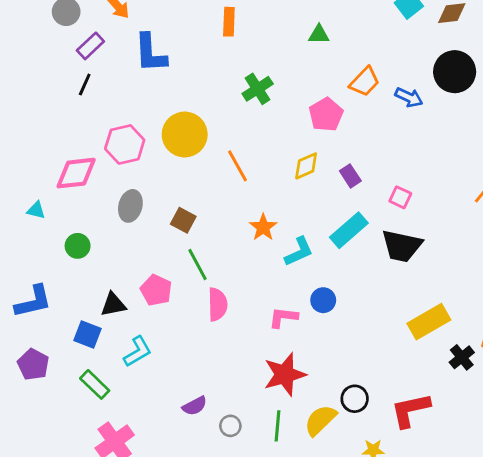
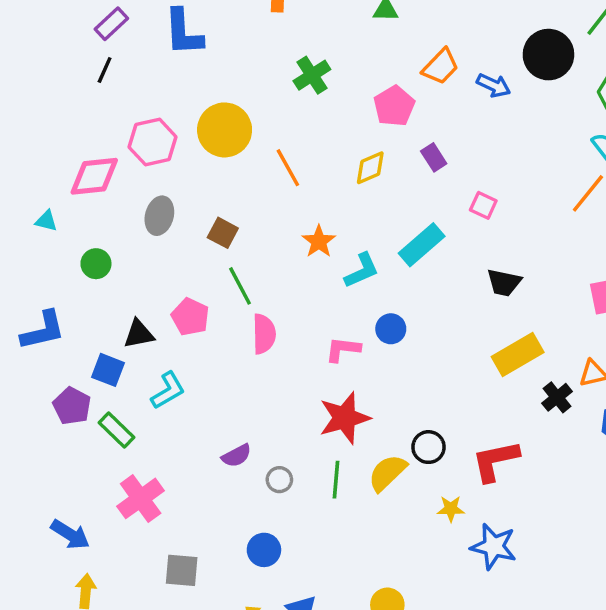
purple rectangle: (350, 176) -> (434, 157), moved
black trapezoid: (402, 246) -> (504, 283), moved, size x0.7
purple pentagon: (33, 364) -> (72, 406), moved

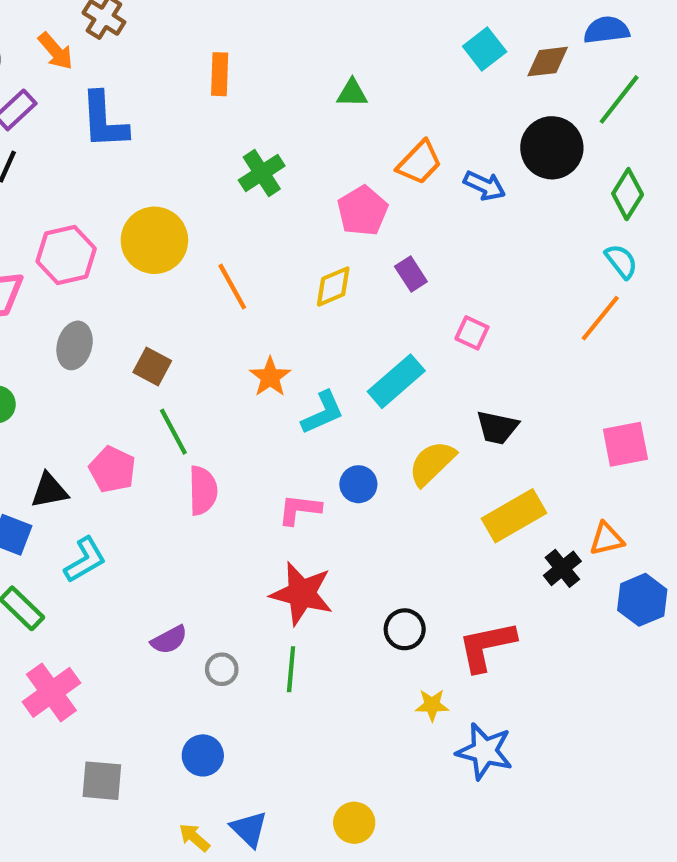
red star: (345, 418) -> (302, 594), turned 30
yellow semicircle: (387, 473) -> (432, 463), moved

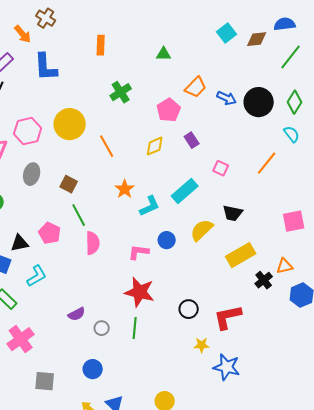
black circle: (552, 148) -> (259, 102), moved
orange line: (600, 318) -> (267, 163), moved

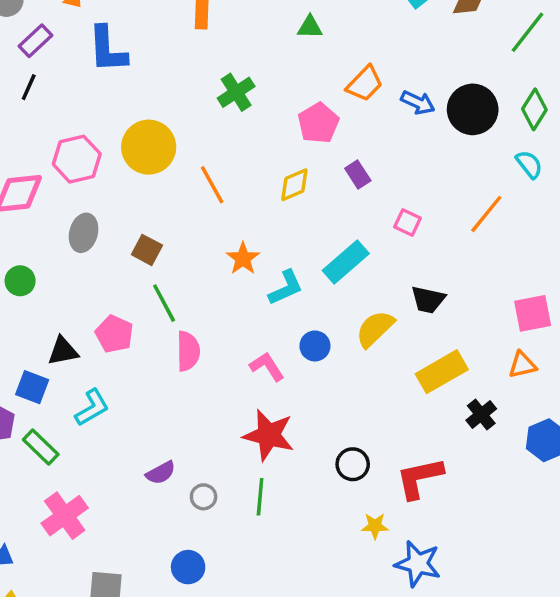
pink L-shape: (139, 252) -> (267, 367), turned 50
orange triangle: (285, 266) -> (522, 365), moved

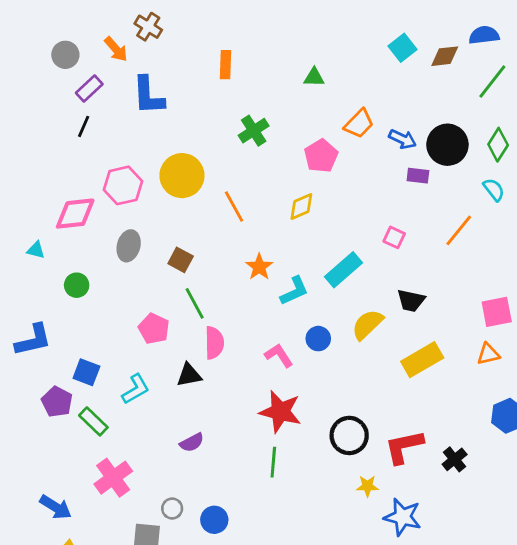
purple rectangle: (358, 175) -> (418, 176), moved, turned -50
black triangle: (63, 351) -> (189, 375), moved
black cross: (481, 415) -> (455, 459), moved
black circle: (353, 464) -> (349, 435), size x1.4
gray circle: (204, 497) -> (172, 509), moved

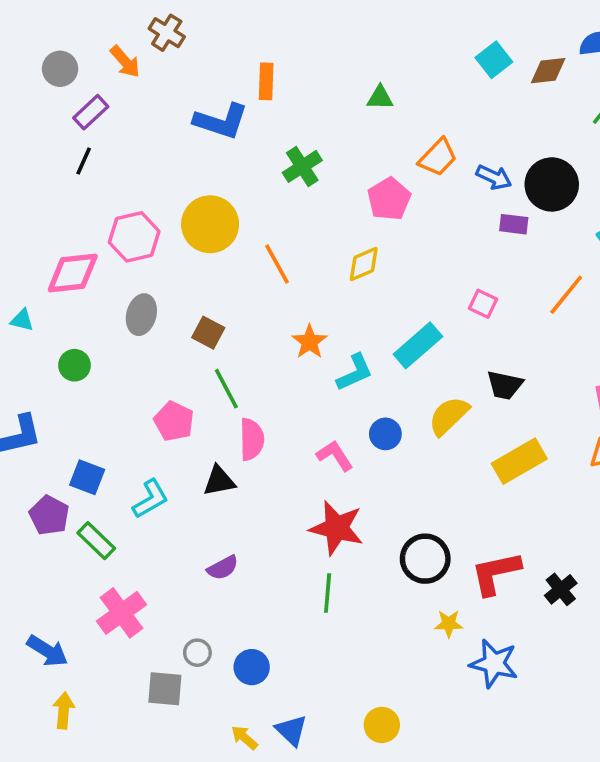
blue L-shape: (148, 96) -> (221, 121), moved, turned -69

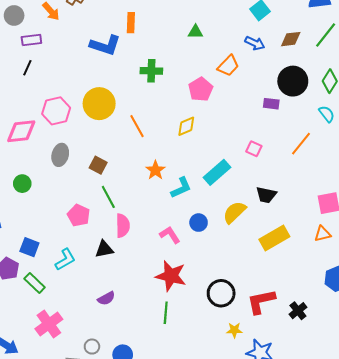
brown diamond: (548, 71) -> (291, 39), moved
purple rectangle: (91, 112) -> (31, 40), turned 36
green cross: (302, 166) -> (151, 71), turned 35
blue arrow: (494, 177) -> (255, 43), moved

